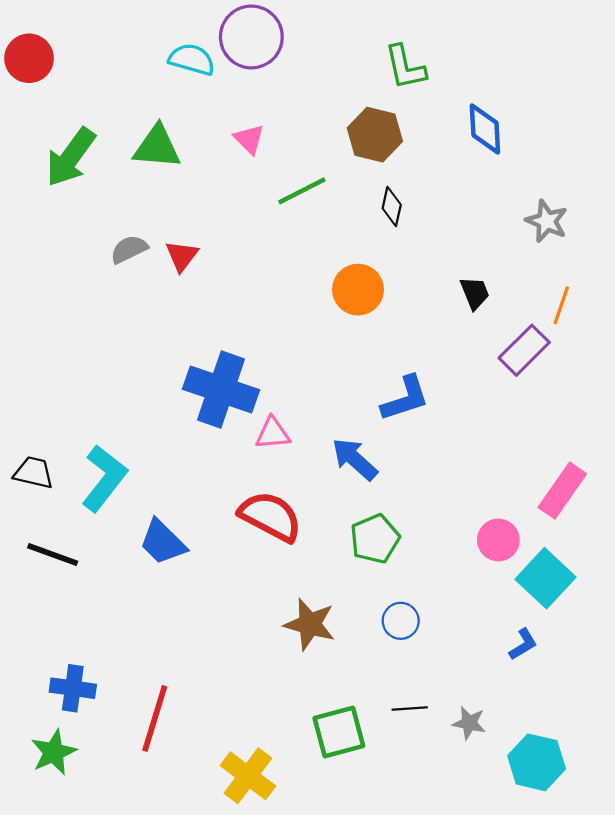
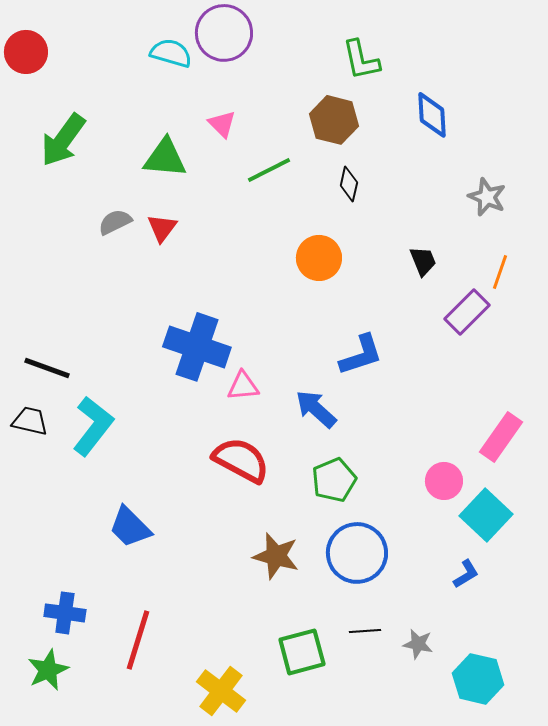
green triangle: (157, 147) -> (165, 158), moved
blue trapezoid: (163, 542) -> (130, 527), moved
black line: (53, 555) -> (47, 368), moved
blue circle: (401, 621) -> (357, 553), size x1.8

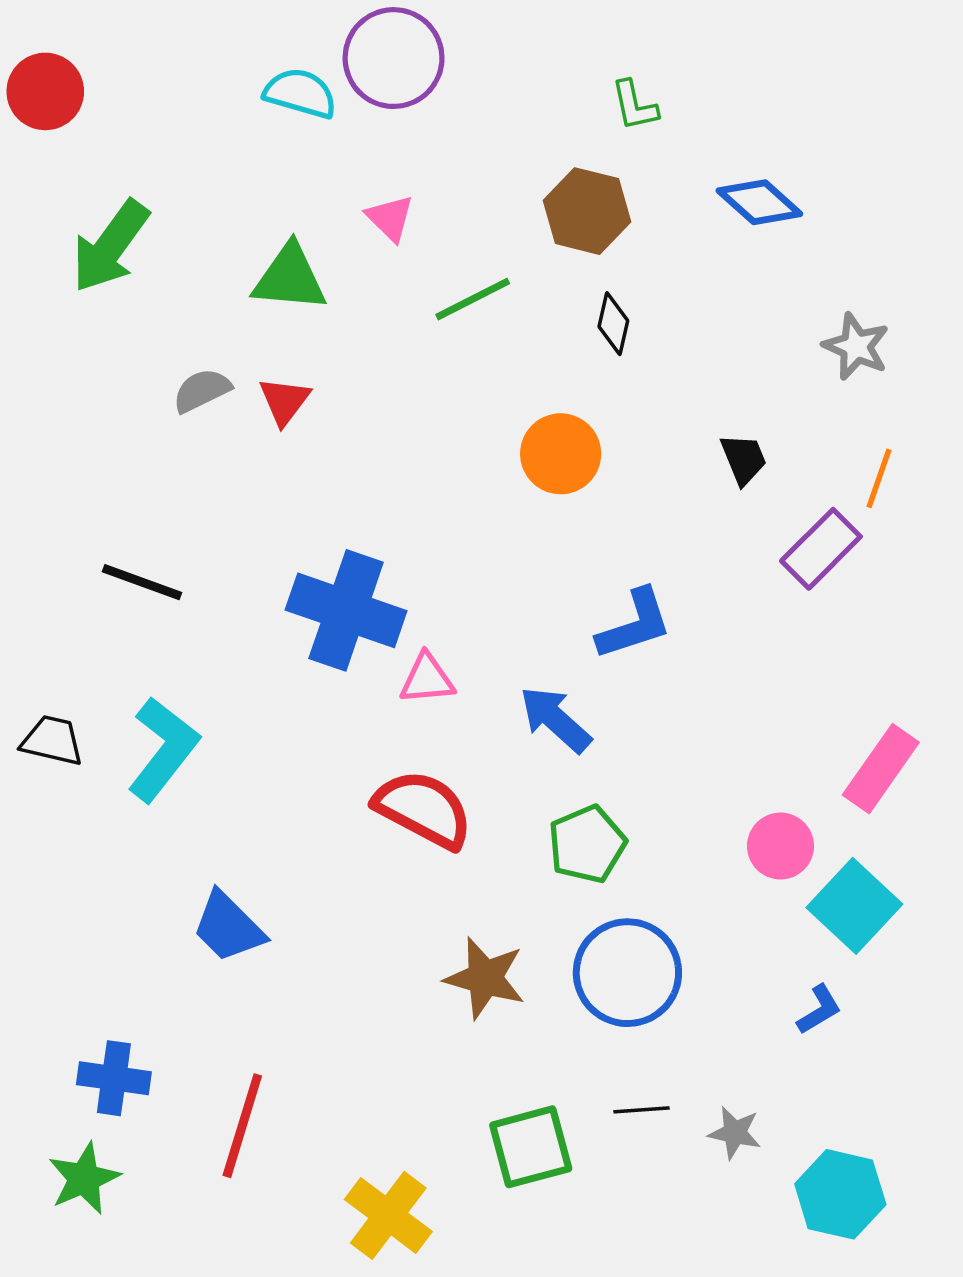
green L-shape: (361, 60) -> (635, 106), size x0.7
blue diamond: (432, 115) -> (759, 202), turned -45
black line: (47, 368) -> (142, 582), moved

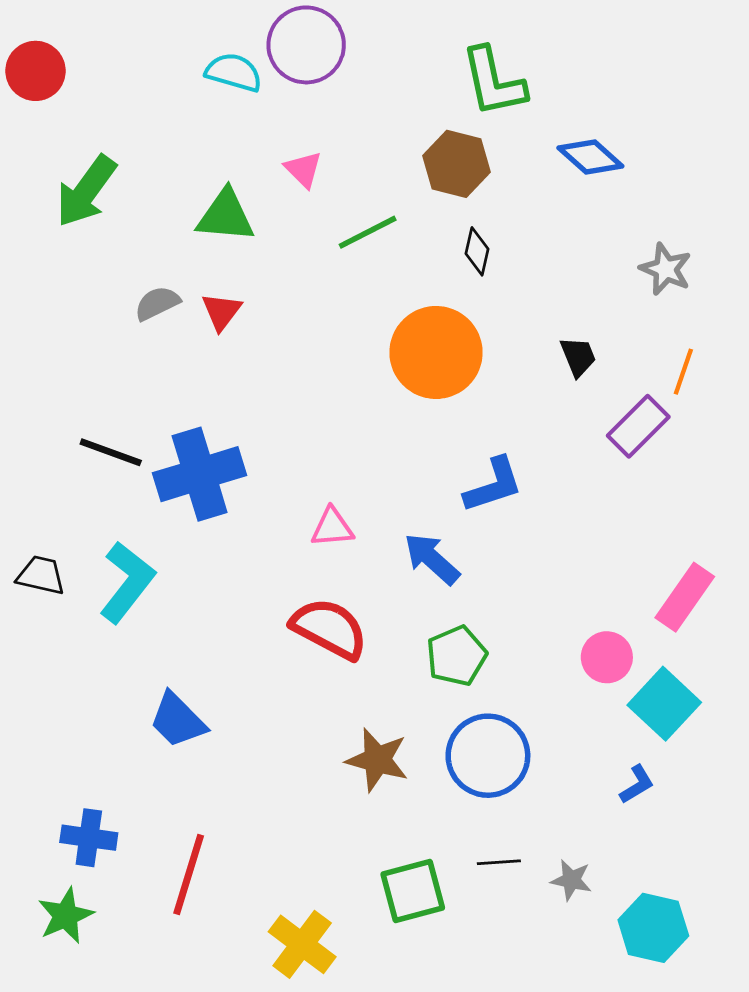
green L-shape: (635, 106) -> (493, 82), size x1.8
orange circle: (561, 454) -> (436, 352), size x1.5
blue cross: (346, 610) -> (200, 474), moved, turned -36

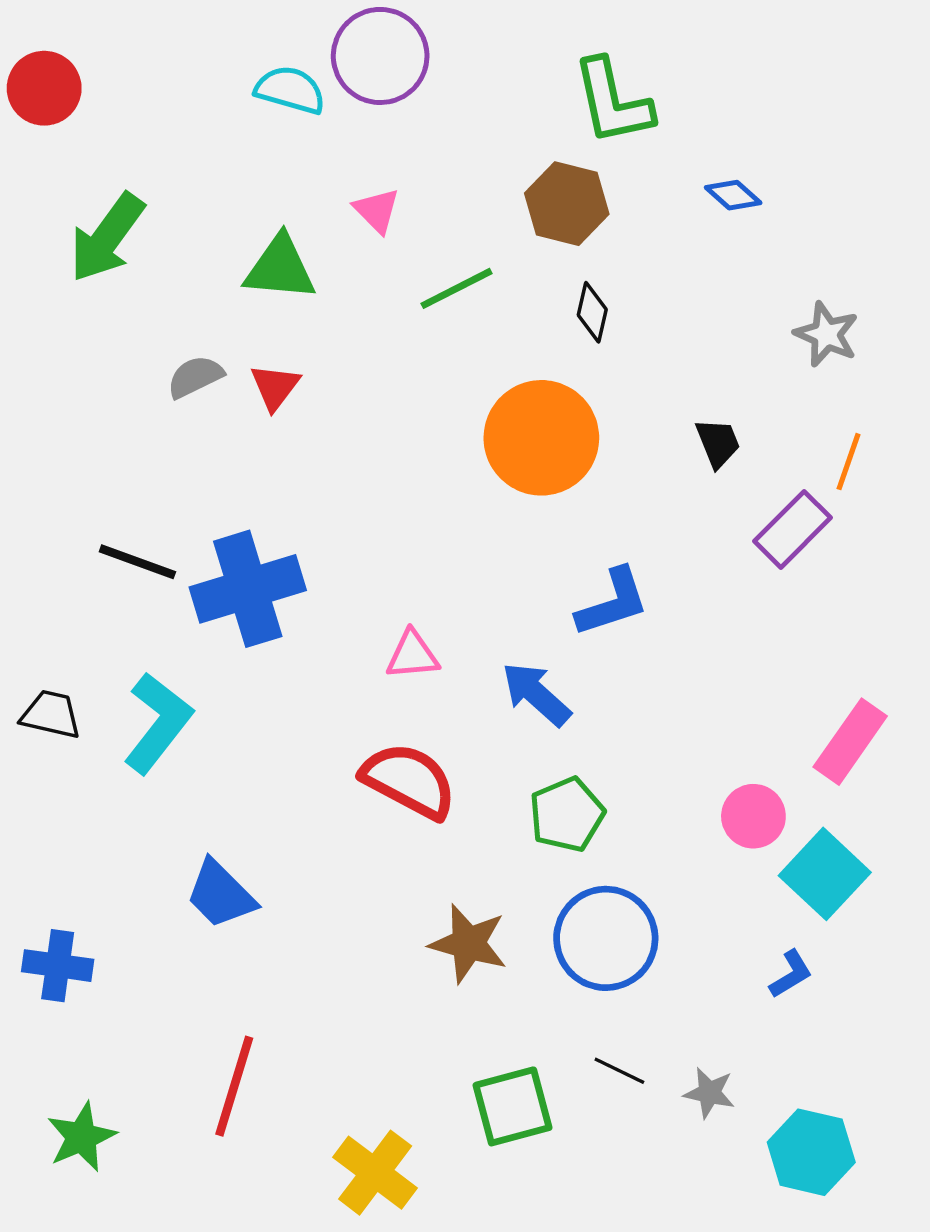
blue diamond: (590, 157) -> (733, 195), size x0.7
blue cross: (89, 838) -> (58, 966), moved
black line: (499, 862) -> (619, 1071), turned 30

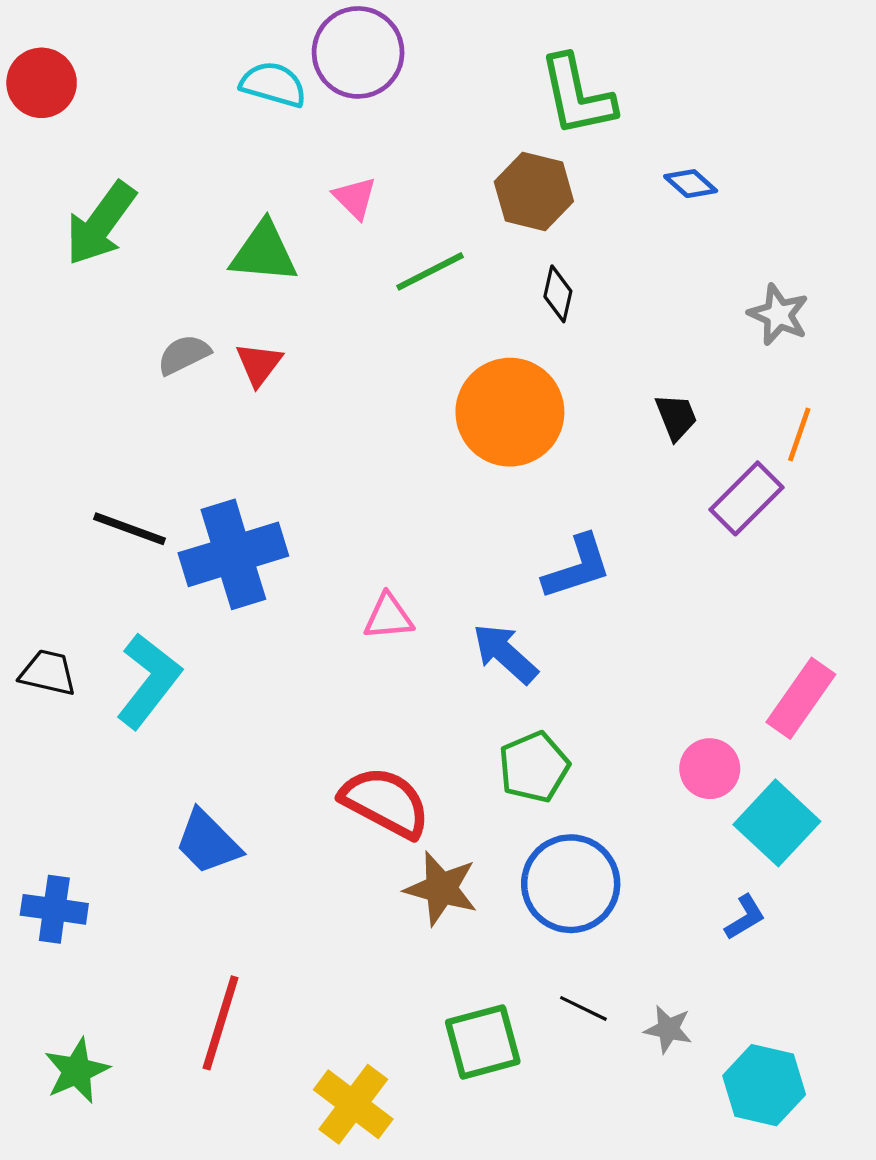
red semicircle: (409, 781) -> (385, 802), moved

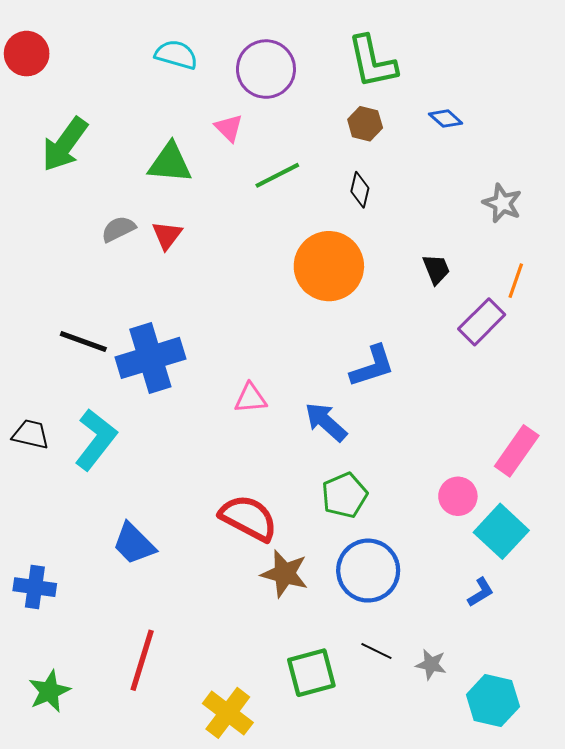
purple circle: (358, 52) -> (266, 69), moved
brown hexagon: (534, 192) -> (365, 124), moved, size x0.7

